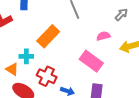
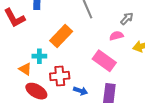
gray arrow: (121, 15) -> (127, 19), moved
red cross: (47, 76) -> (60, 76), turned -30

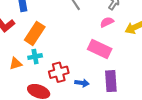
orange rectangle: (61, 36) -> (35, 33), moved
orange triangle: (25, 69) -> (16, 64), moved, turned -40

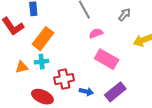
pink semicircle: (107, 22) -> (96, 33), moved
purple rectangle: (111, 81) -> (115, 92), turned 50

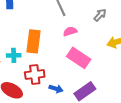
orange rectangle: (43, 39) -> (33, 41), moved, turned -35

